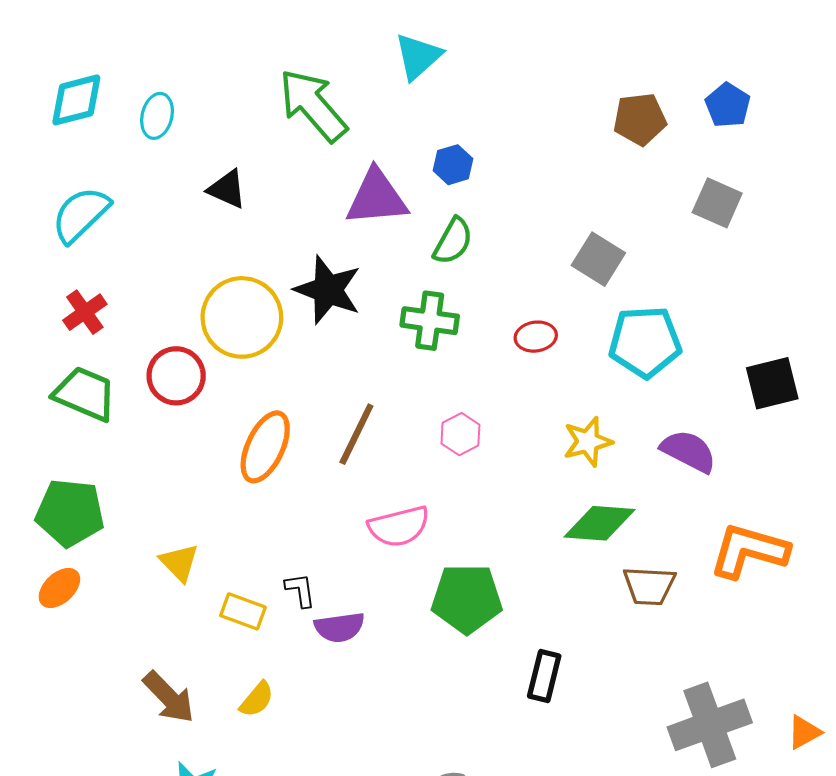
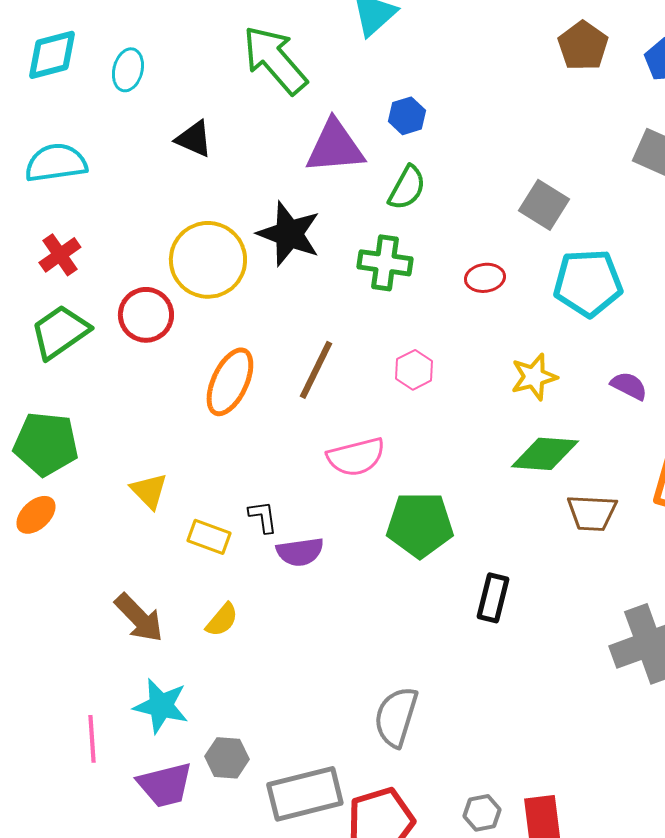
brown pentagon: (640, 119) -> (583, 46), moved, turned -30
cyan semicircle: (81, 215) -> (56, 163), turned 36
green trapezoid: (85, 394) -> (60, 332), turned -58
purple semicircle: (689, 451) -> (629, 386), size x0.7

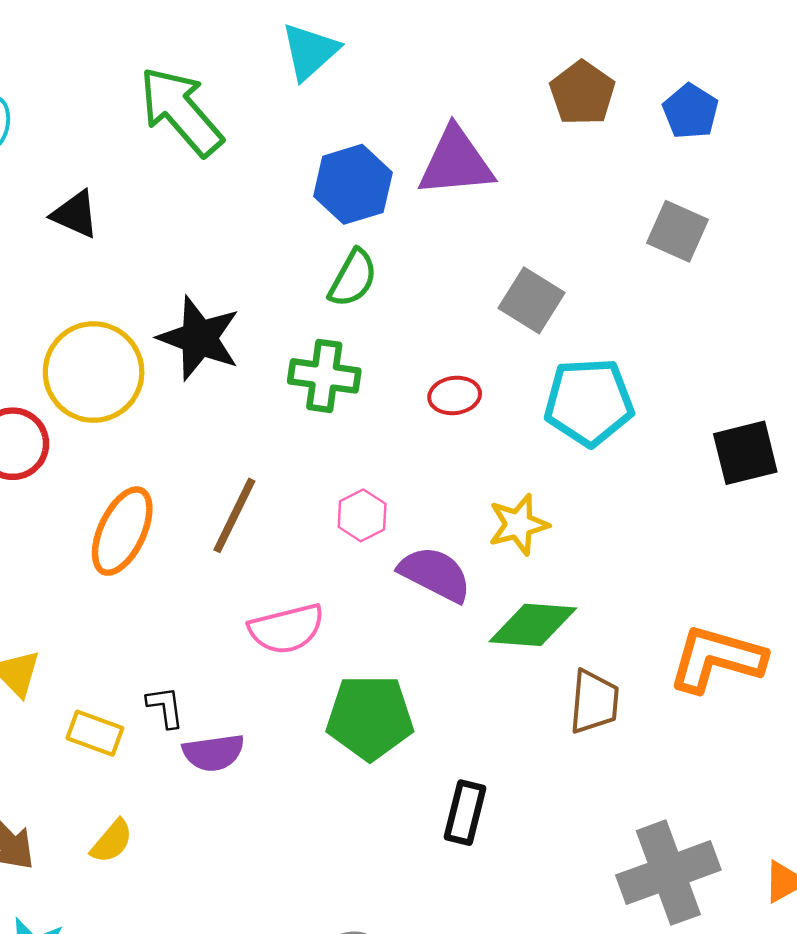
blue hexagon: (407, 116) -> (353, 184), size x1.6
purple triangle: (335, 147) -> (456, 162), moved
purple semicircle: (629, 386) -> (435, 574), moved, size x1.5
brown trapezoid: (592, 513) -> (594, 702), turned -88

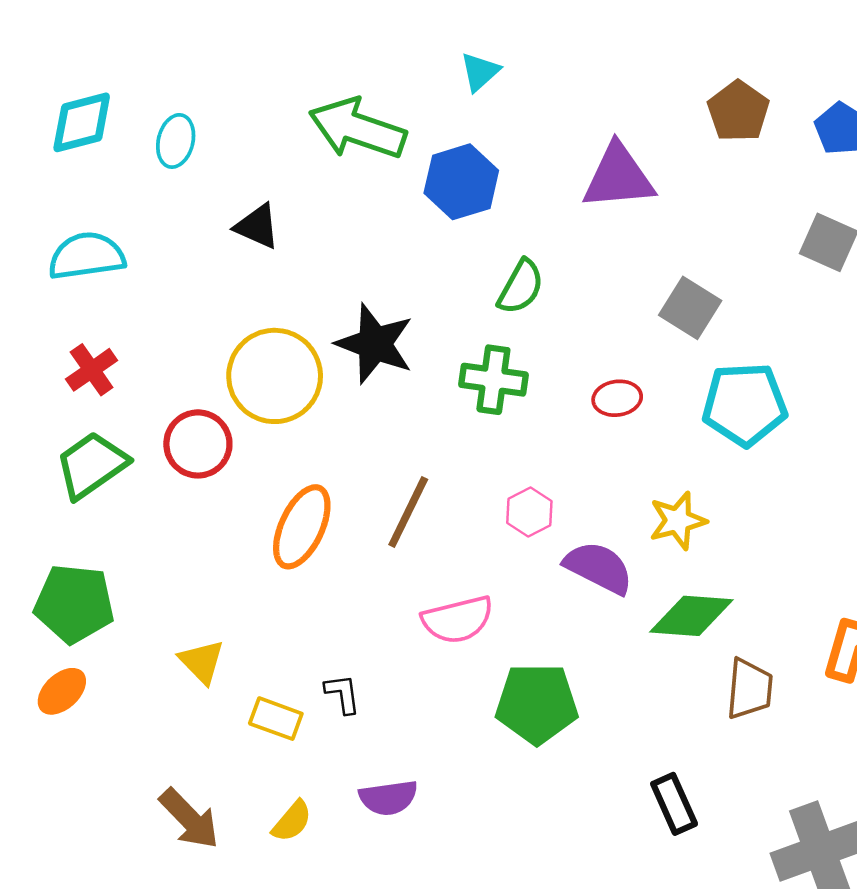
cyan triangle: (310, 51) -> (480, 72), size x0.7
green arrow: (181, 111) -> (357, 129), turned -30
blue hexagon: (353, 184) -> (461, 182), moved
purple semicircle: (213, 753) -> (388, 798), moved
black rectangle: (465, 813) -> (674, 804), moved, turned -38

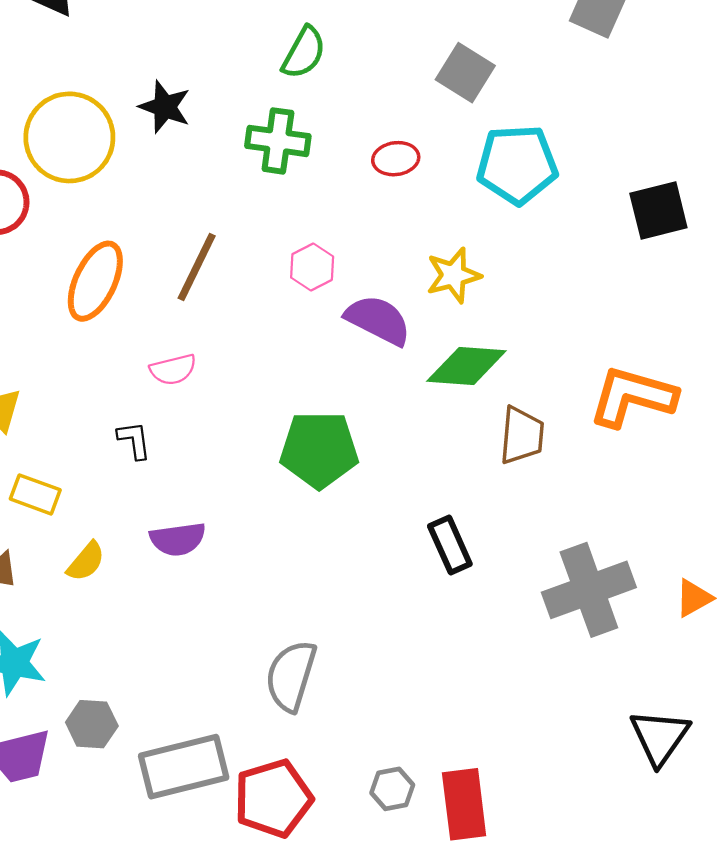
black star: (375, 344) -> (165, 107), size x0.7
pink semicircle: (458, 620) -> (173, 370), moved, size x0.7
yellow rectangle: (276, 719) -> (35, 494), moved

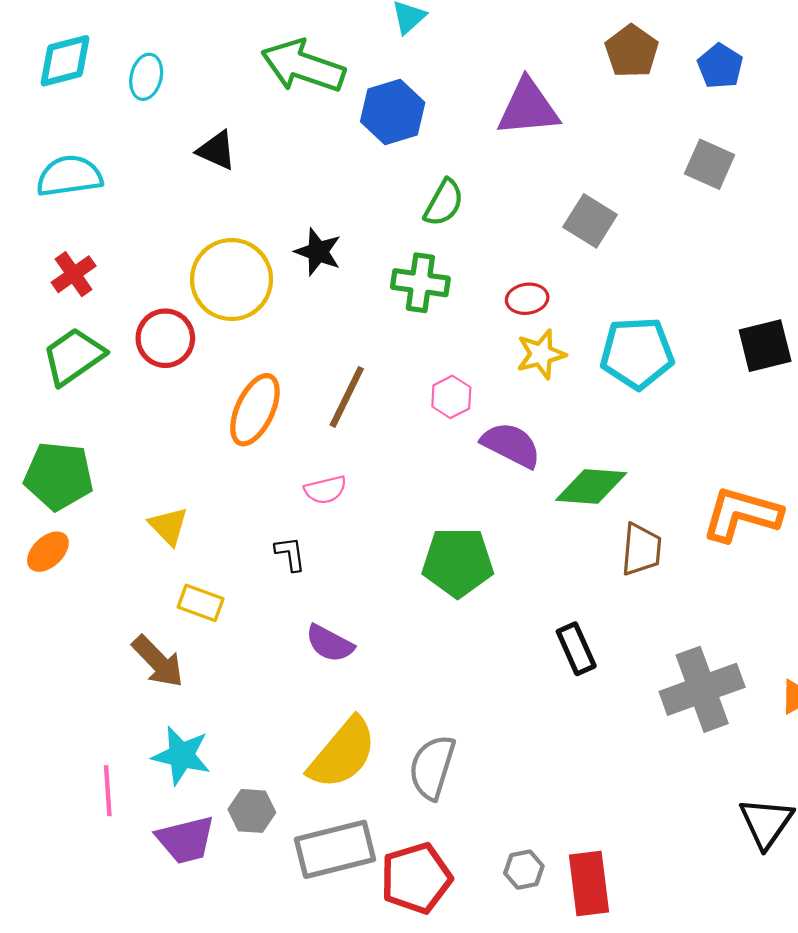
cyan pentagon: (517, 165) -> (637, 353), moved
yellow star: (453, 275) -> (541, 354), moved
purple semicircle: (178, 539) -> (330, 643), turned 36
yellow semicircle: (86, 562) -> (342, 753), moved, size x2.0

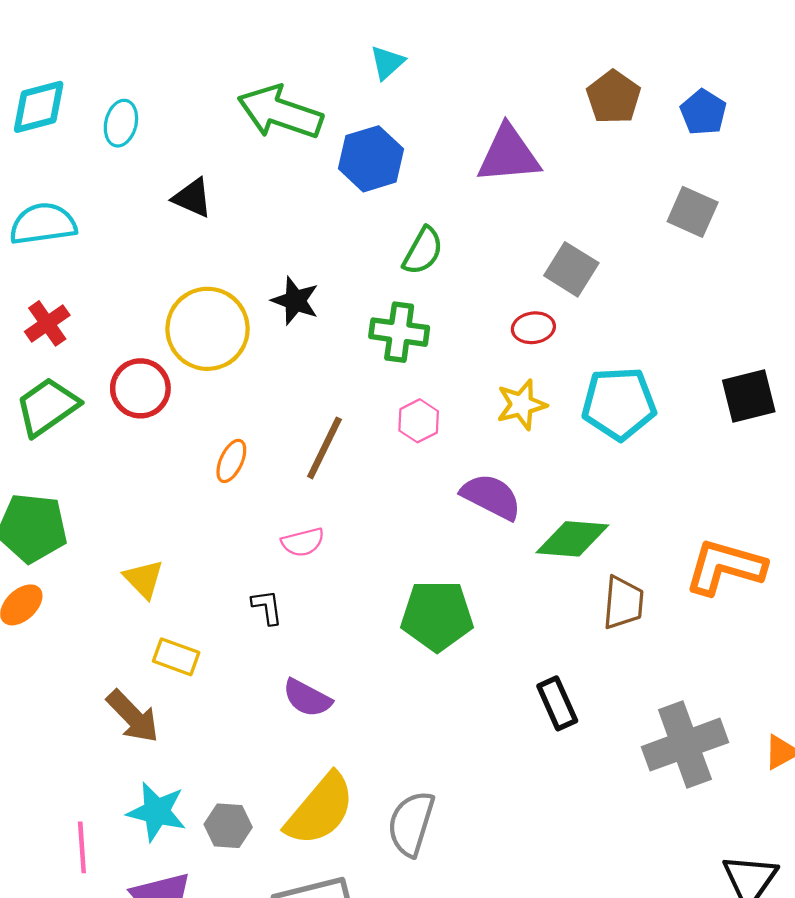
red ellipse: (527, 299) -> (533, 328), moved
pink hexagon: (451, 397) -> (419, 421), moved
orange ellipse: (255, 410) -> (231, 461), size x0.6
gray hexagon: (252, 811) -> (228, 826), moved

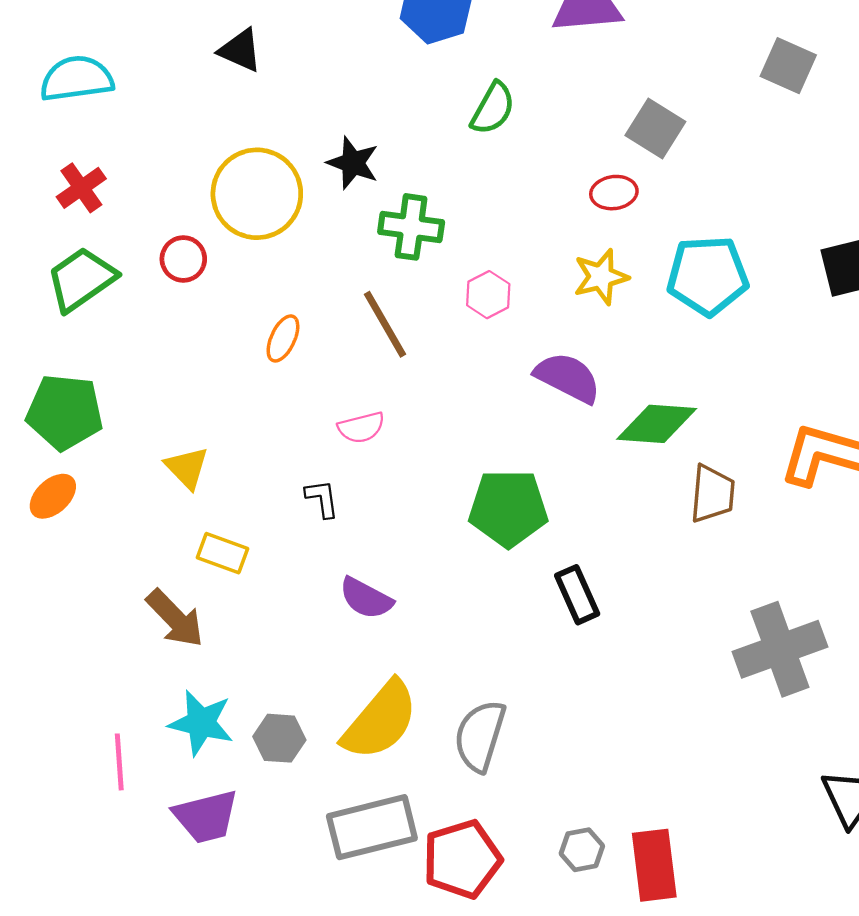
green cross: (399, 332) -> (411, 227), moved
red circle: (140, 388) -> (183, 259), size x0.7
brown line: (324, 448) -> (385, 324), turned -56
black rectangle: (557, 703) -> (577, 595), moved

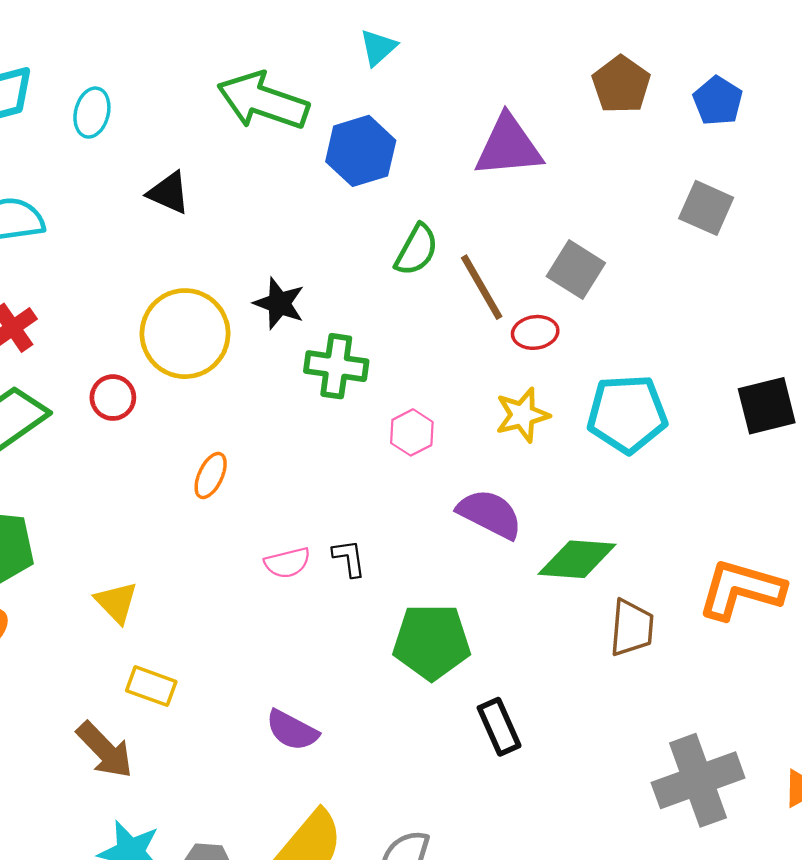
brown line: (385, 324) -> (482, 287), moved
black L-shape: (322, 499) -> (349, 558), moved

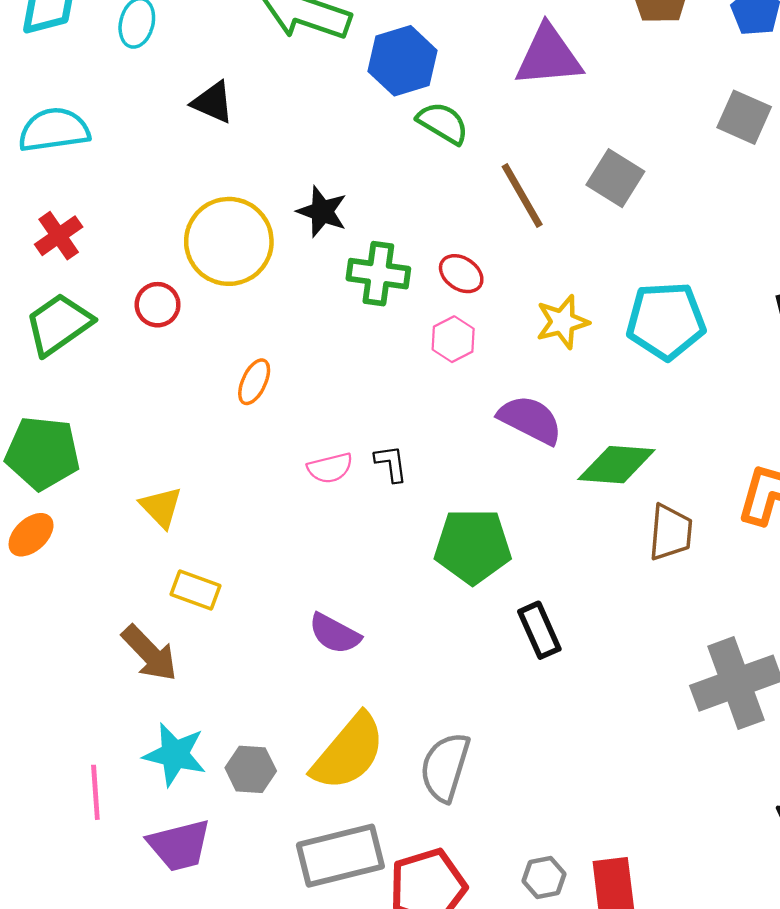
green semicircle: (417, 250) -> (443, 123), moved, turned -88
red ellipse: (535, 332) -> (461, 274), moved, turned 42

